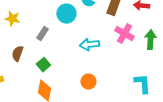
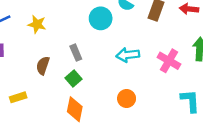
gray rectangle: (42, 34) -> (76, 53), moved, turned -56
pink cross: (124, 34) -> (169, 61), moved

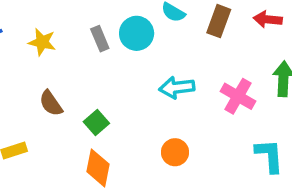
gray rectangle: (76, 53) -> (100, 39), moved
brown semicircle: (43, 66) -> (51, 103), turned -54

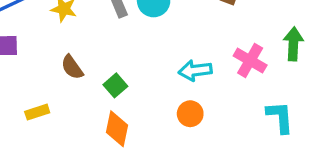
cyan arrow: (177, 88) -> (195, 70), moved

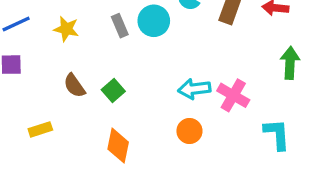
pink cross: (250, 61) -> (233, 95), moved
green square: (115, 85) -> (113, 90), moved

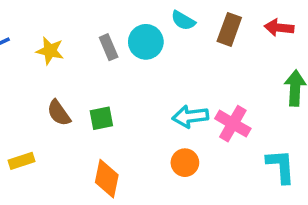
green square: (113, 90) -> (101, 118), turned 30

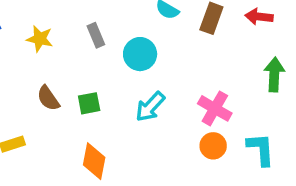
cyan circle: (146, 42) -> (140, 54), moved
cyan arrow: (190, 116) -> (150, 107), moved, turned -40
orange circle: (185, 163) -> (213, 146), moved

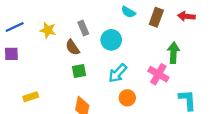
green arrow: (274, 74) -> (173, 53), moved
brown semicircle: (48, 98) -> (73, 47), moved
orange circle: (213, 146) -> (127, 98), moved

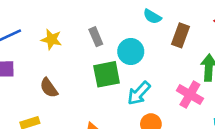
brown rectangle: (156, 17) -> (180, 35), moved
brown semicircle: (73, 47) -> (49, 88), moved
green square: (79, 71) -> (107, 74), moved, size x1.5

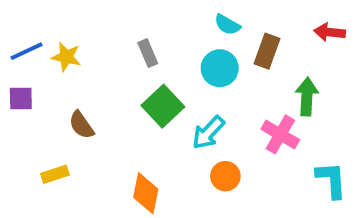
yellow star: (51, 39) -> (66, 57), moved
cyan circle: (131, 52) -> (220, 68), moved
green square: (107, 74) -> (163, 106), turned -32

